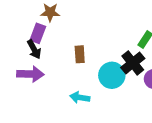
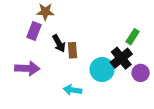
black arrow: (34, 49) -> (59, 43), moved

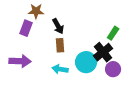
black arrow: (59, 43) -> (58, 26), moved
purple circle: (141, 73) -> (113, 69), moved
cyan arrow: (73, 90) -> (60, 69), moved

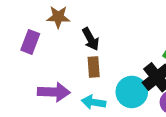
purple rectangle: (26, 28) -> (30, 42), moved
purple arrow: (20, 61) -> (54, 92), moved

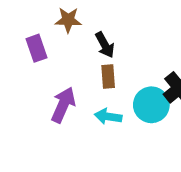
purple rectangle: (30, 42) -> (37, 48), turned -40
purple arrow: (54, 92) -> (63, 105), turned -68

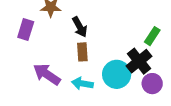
purple rectangle: (37, 48) -> (26, 30), turned 36
purple arrow: (63, 105) -> (47, 74), turned -80

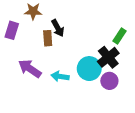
brown rectangle: (82, 52) -> (48, 38), moved
purple circle: (152, 84) -> (109, 81), moved

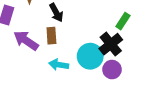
brown rectangle: (48, 38) -> (51, 36), moved
purple arrow: (30, 69) -> (26, 40), moved

